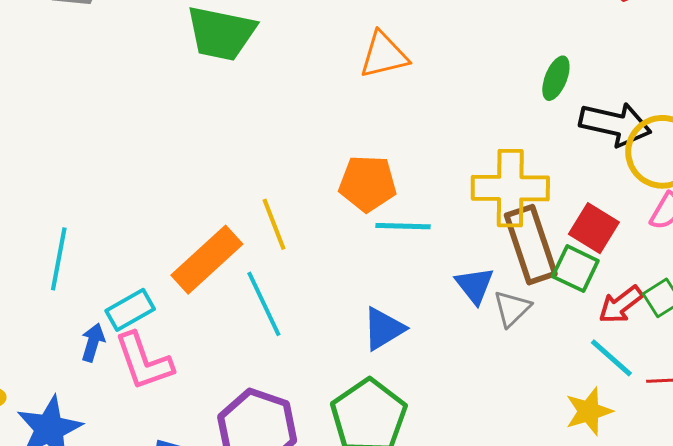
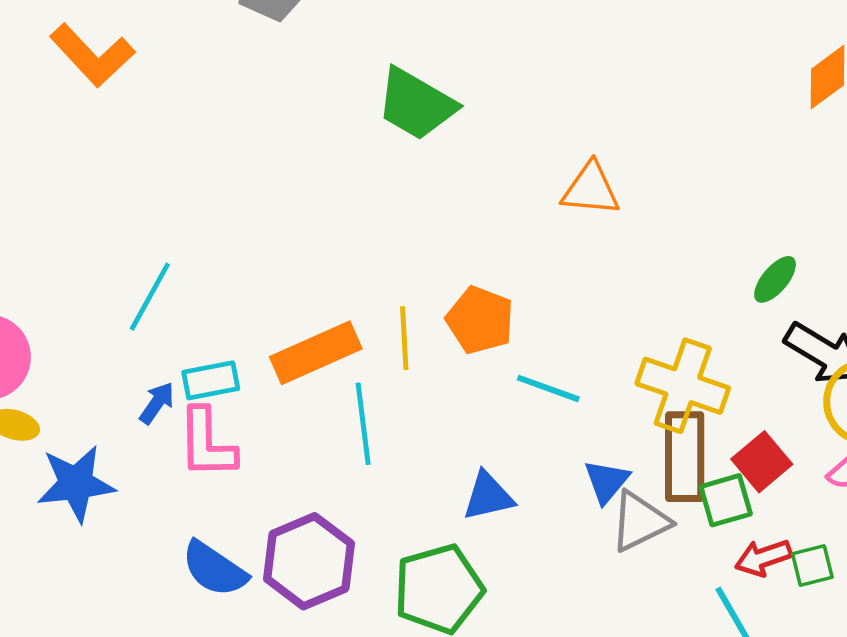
orange pentagon: (368, 183) -> (480, 320), moved
green square: (575, 269) -> (726, 500), turned 30
gray triangle: (512, 308) -> (640, 521), size x1.4

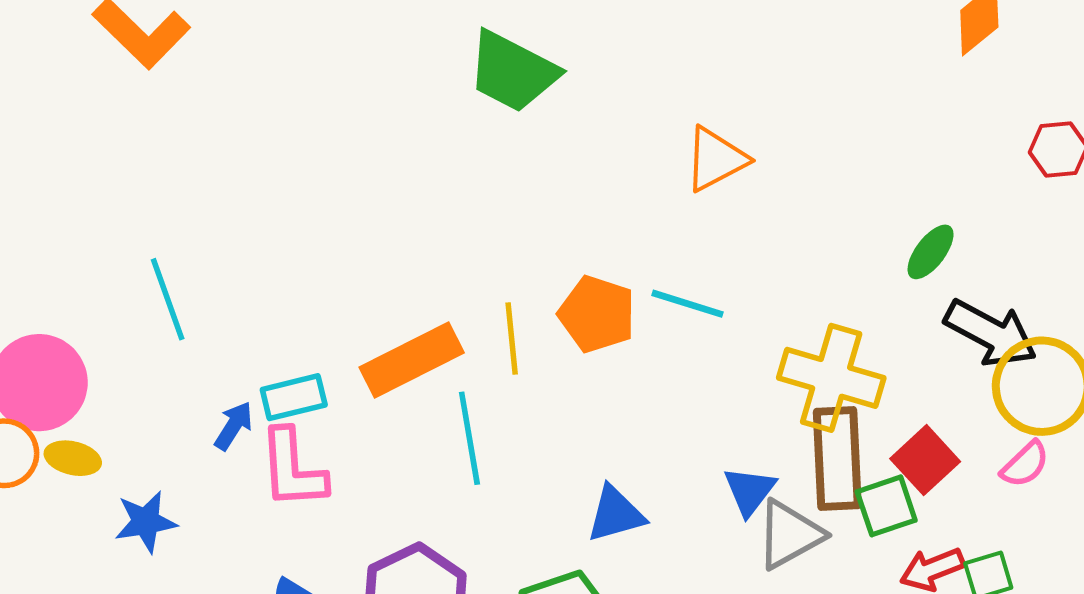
orange triangle: (591, 189) -> (716, 159), turned -30
cyan line: (150, 297) -> (168, 299), moved, turned -46
cyan line: (548, 388) -> (688, 304), moved
blue star: (76, 484) -> (146, 522), size x0.7

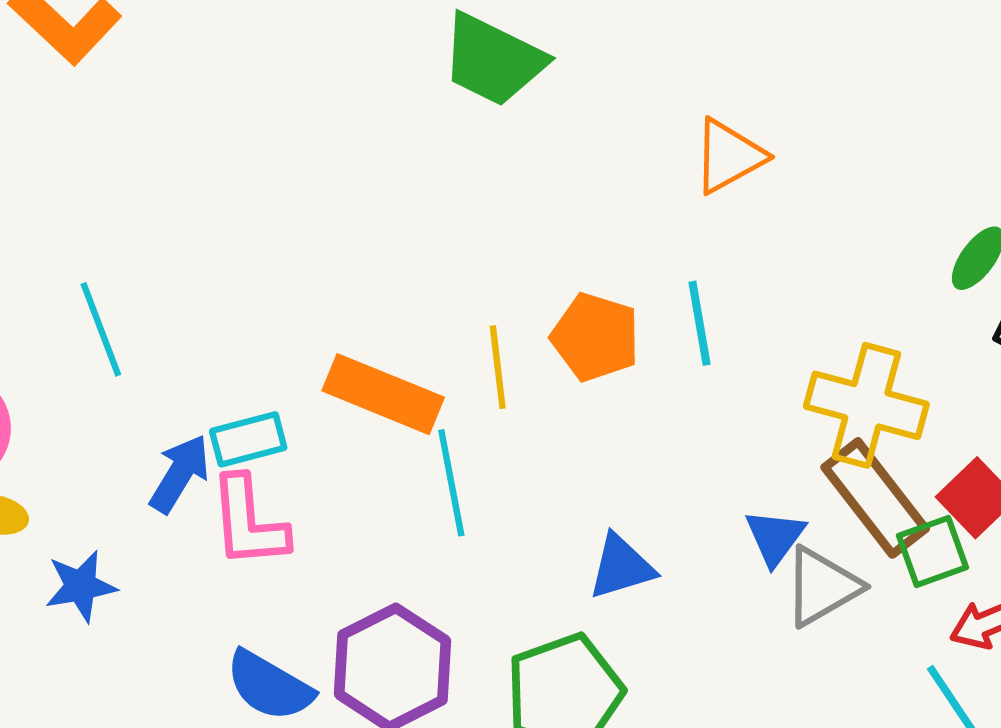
cyan line: (688, 304) -> (699, 323), turned 64
orange rectangle: (412, 360) -> (383, 394), turned 50
blue arrow: (234, 426) -> (180, 474), size x1.4
brown rectangle: (837, 459) -> (875, 498), turned -34

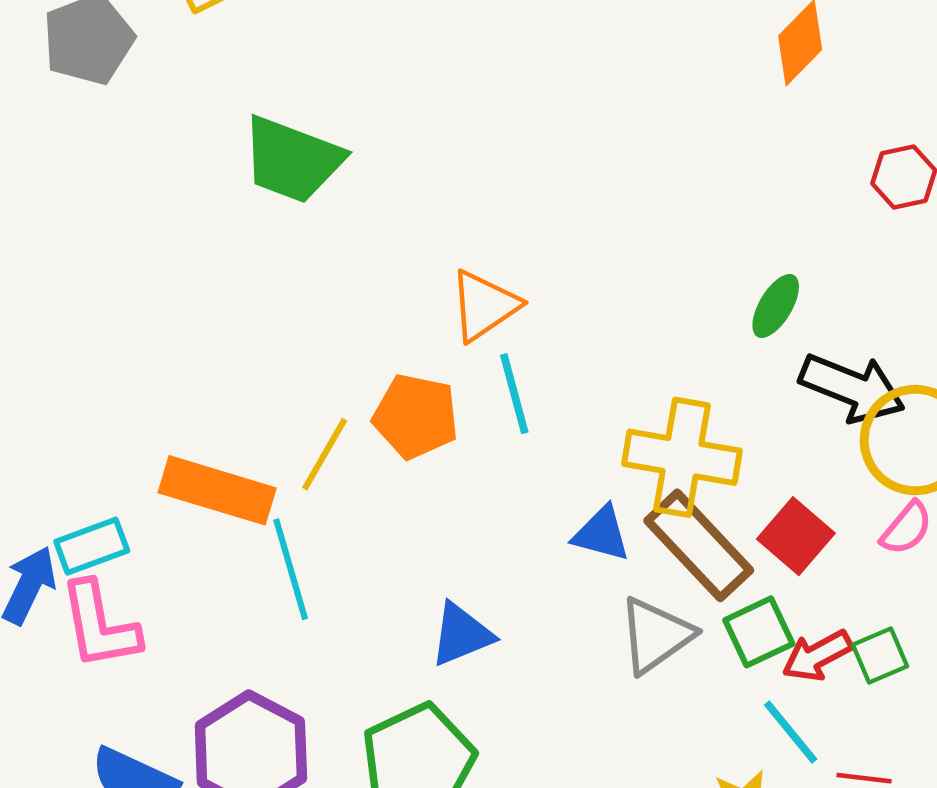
orange triangle: (729, 156) -> (484, 305), moved
yellow line: (498, 367) -> (325, 454), turned 42
blue triangle: (775, 537) -> (602, 534), moved, turned -46
green square: (933, 551) -> (759, 632), moved

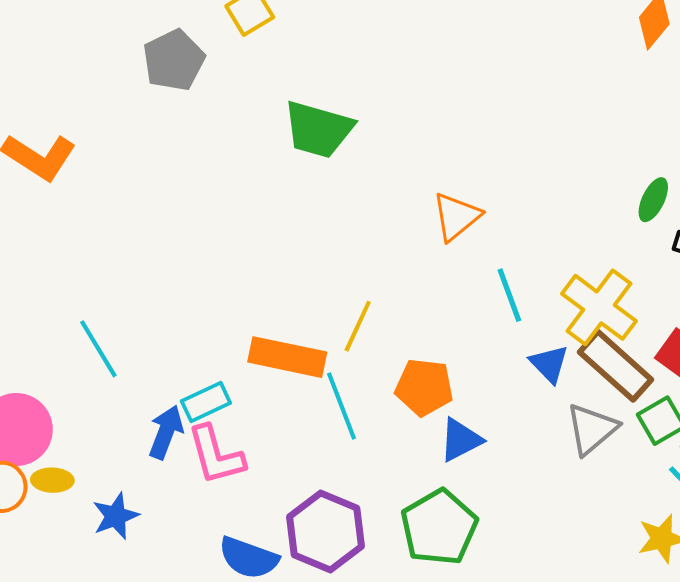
cyan line: (514, 394) -> (509, 295), moved
orange pentagon: (416, 416) -> (424, 387), moved
yellow cross: (682, 457) -> (599, 307), turned 32
blue triangle: (602, 534) -> (549, 364), turned 36

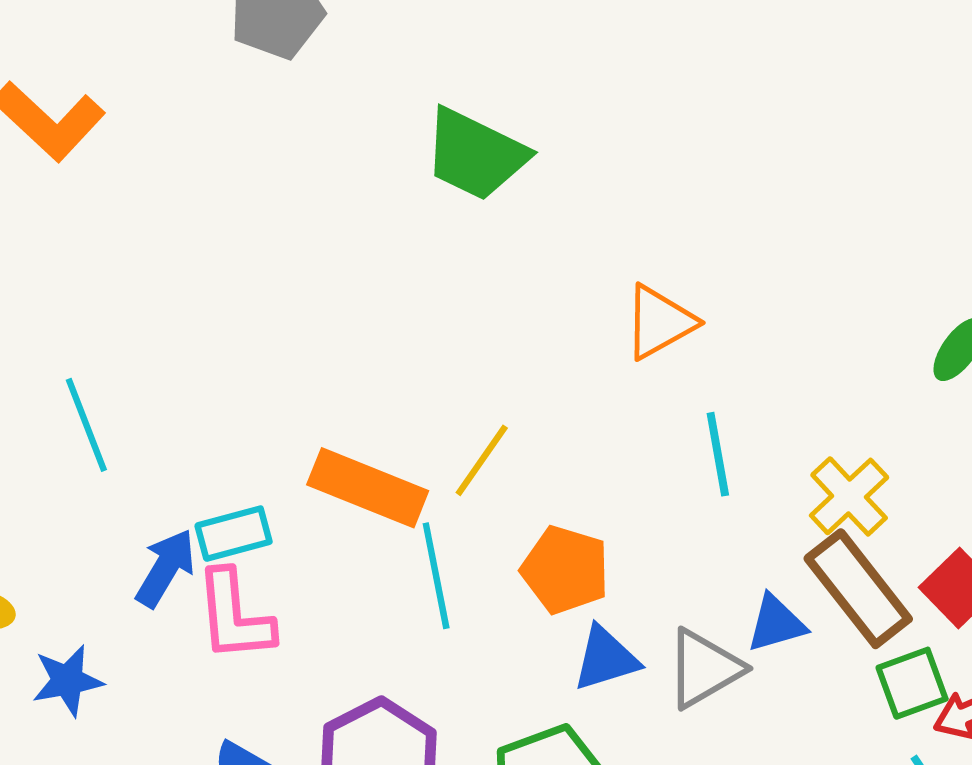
yellow cross: (599, 307) -> (849, 496), size x0.7
blue triangle: (549, 364) -> (776, 623), moved, turned 48
gray triangle: (592, 429) -> (704, 668), moved

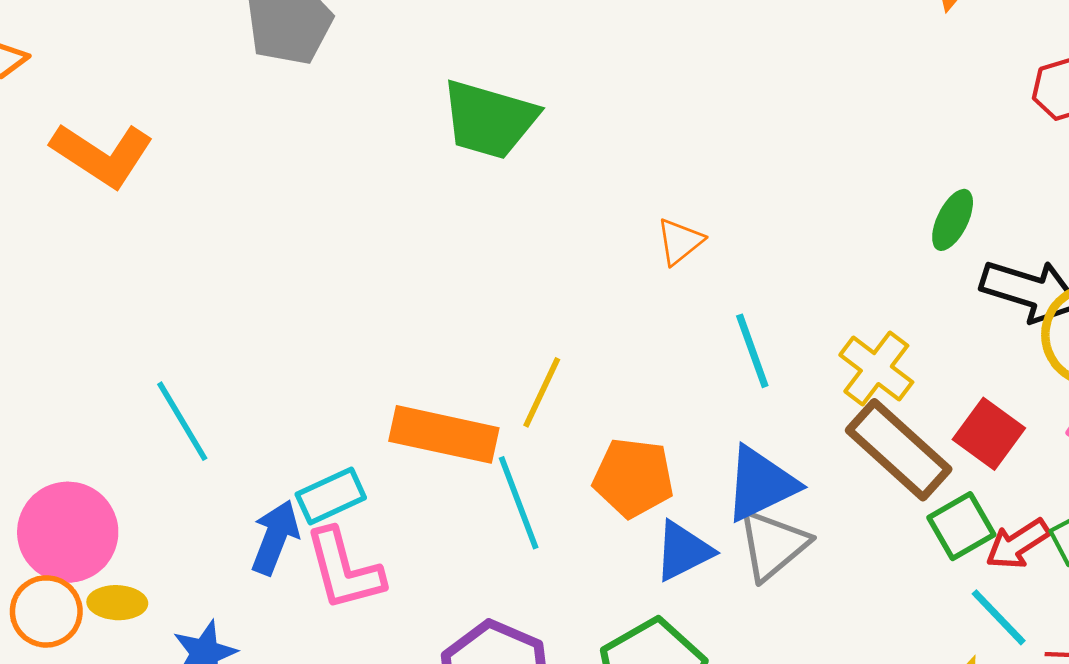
orange triangle: (659, 322) -> (680, 241), size x0.7
blue triangle: (776, 623) -> (761, 484), moved, size x1.4

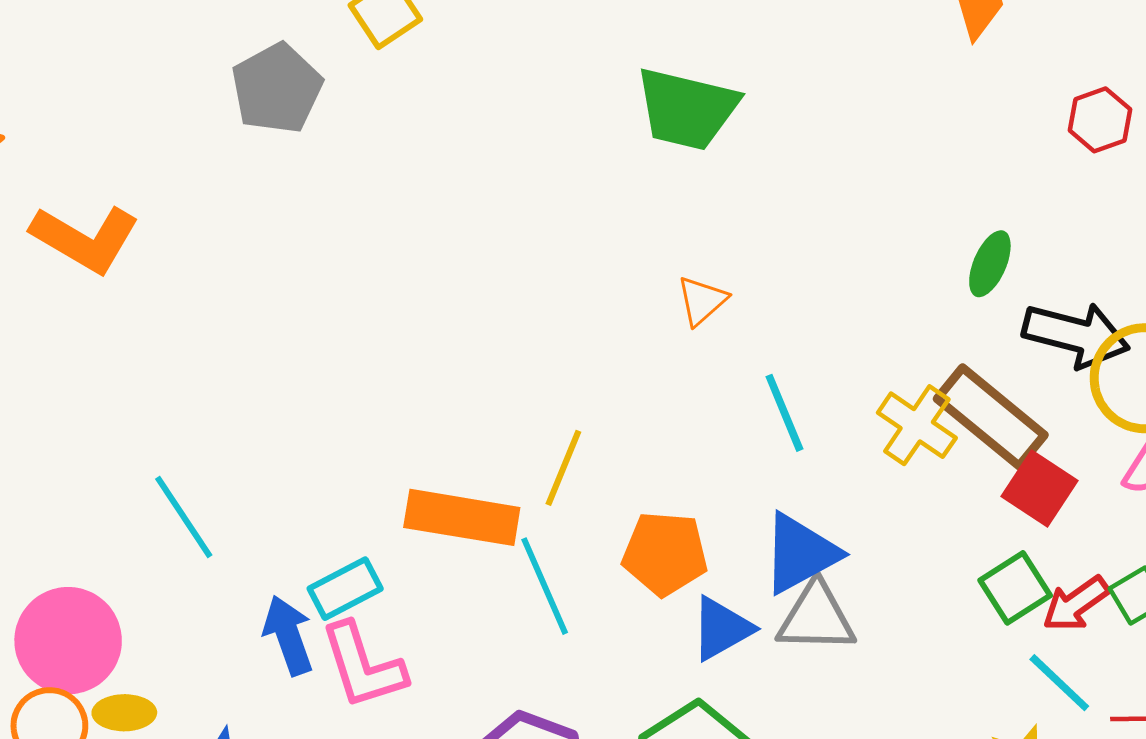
green trapezoid: (489, 119) -> (687, 109), moved
brown rectangle: (899, 450) -> (991, 417), moved
blue arrow: (275, 537) -> (288, 635), turned -38
gray triangle: (773, 545) -> (816, 617), turned 44

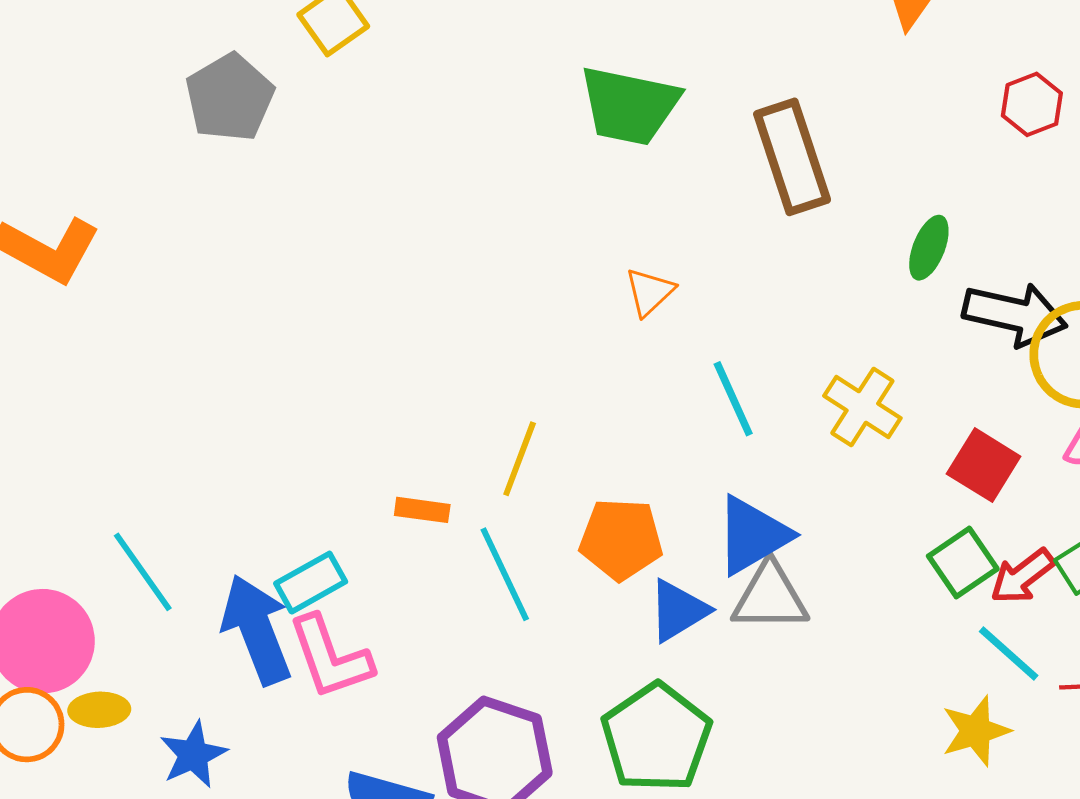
brown rectangle: (991, 417) -> (792, 157), moved, turned 34
cyan line: (184, 517) -> (143, 572), moved
orange rectangle: (462, 517) -> (422, 510), size x0.5
blue arrow: (288, 635) -> (257, 630), size x1.4

